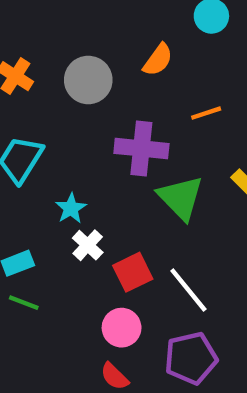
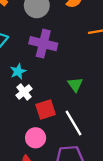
purple cross: (141, 148) -> (43, 44), moved
green triangle: (181, 198) -> (75, 85), moved, size x0.6

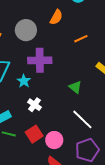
cyan star: (18, 71) -> (24, 81), moved
red square: (46, 110) -> (34, 134), moved

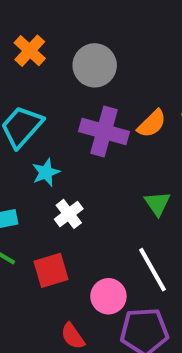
orange semicircle: (56, 17) -> (152, 124), moved
cyan star: (24, 81) -> (46, 172), moved
pink circle: (54, 140) -> (108, 296), moved

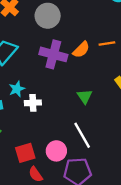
cyan star: (46, 172) -> (17, 89), moved
white cross: (69, 214) -> (33, 103), turned 35
red square: (51, 270) -> (25, 153), moved

